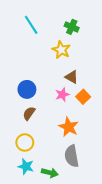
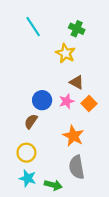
blue circle: (27, 89) -> (42, 100), moved

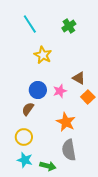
green cross: (77, 29) -> (69, 26), turned 32
yellow star: (65, 53) -> (43, 55), moved
brown triangle: (77, 82) -> (79, 78), moved
orange square: (89, 104) -> (88, 97), moved

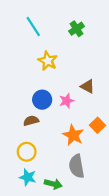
orange square: (88, 97) -> (98, 125), moved
brown semicircle: (28, 109) -> (31, 121), turned 40

